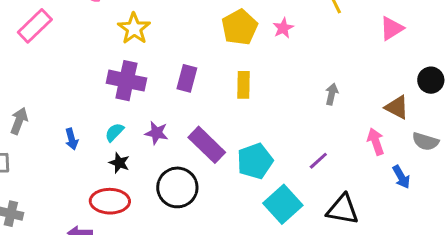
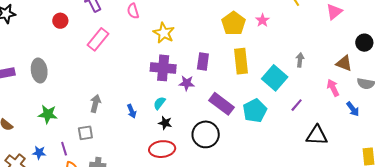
yellow rectangle: (244, 85) -> (241, 61), size x1.4
purple star: (157, 133) -> (187, 83), moved
cyan square: (283, 204) -> (275, 78), moved

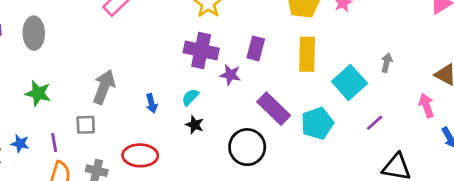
gray arrow: (95, 103) -> (104, 87), size x1.4
red ellipse: (162, 149) -> (140, 155), moved

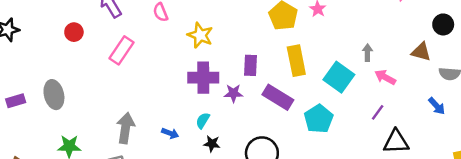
blue arrow: (152, 103) -> (170, 133), turned -42
pink arrow: (426, 106) -> (385, 77), moved, turned -30
purple rectangle: (274, 109) -> (278, 97), moved
purple line: (375, 123) -> (378, 112), moved

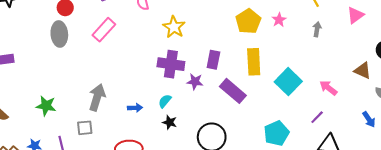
gray arrow: (367, 53) -> (317, 29), moved
gray ellipse: (54, 95) -> (59, 34), moved
cyan pentagon: (319, 119) -> (276, 133), moved
blue arrow: (170, 133) -> (135, 108), turned -32

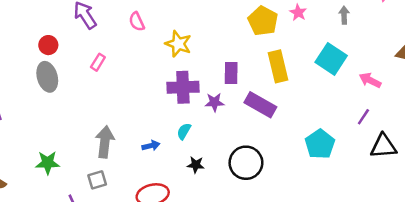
pink rectangle: (104, 30) -> (98, 62), size x0.6
cyan square: (288, 82) -> (331, 59), moved
black star: (170, 122) -> (196, 165), moved

